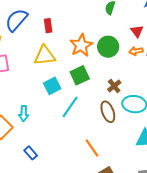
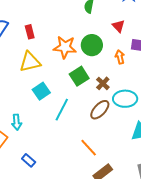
orange star: (81, 45) -> (65, 47), turned -30
orange arrow: (136, 51) -> (120, 57), moved, turned 96
green square: (80, 75) -> (79, 76), moved
brown ellipse: (108, 112) -> (100, 110), turned 70

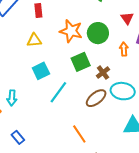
yellow triangle: (30, 62) -> (34, 40), size x0.7

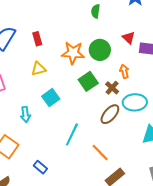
red triangle: (127, 18) -> (129, 38), moved
orange arrow: (124, 49) -> (124, 71), moved
cyan line: (58, 92) -> (72, 134), moved
cyan arrow: (12, 98) -> (25, 114), moved

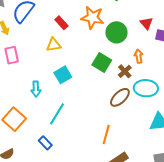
red rectangle: (37, 39) -> (61, 23), moved, turned -32
orange star: (73, 53) -> (92, 18), moved
green square: (88, 81) -> (102, 63), turned -30
cyan line: (72, 134) -> (57, 114), moved
orange line: (100, 152) -> (106, 134), turned 54

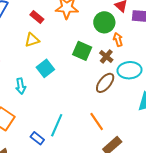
green circle: (116, 32) -> (104, 22), moved
cyan line: (57, 114) -> (57, 125), moved
orange line: (106, 134) -> (97, 122), turned -42

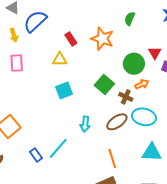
orange arrow: (118, 40) -> (142, 84), turned 64
brown cross: (106, 56) -> (126, 97), turned -32
cyan arrow: (21, 86) -> (85, 124), moved
orange line: (97, 122) -> (112, 159), moved

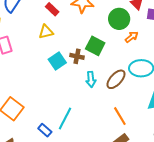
brown cross: (126, 97) -> (77, 56), moved
cyan arrow: (85, 124) -> (91, 79), moved

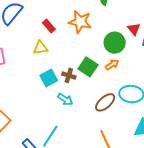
orange arrow: (132, 37) -> (112, 65), moved
cyan arrow: (91, 79) -> (65, 99), moved, turned -56

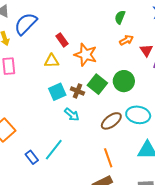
orange star: (80, 22) -> (86, 55), moved
green circle: (115, 43) -> (124, 81), moved
orange arrow: (112, 65) -> (126, 40), moved

